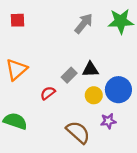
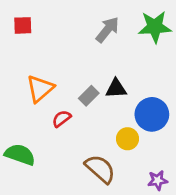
orange triangle: (16, 69) -> (40, 89), moved
yellow circle: (94, 95) -> (127, 139), moved
purple star: (108, 121) -> (158, 180), moved

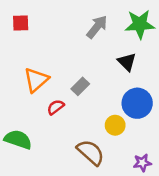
black triangle: (116, 89) -> (127, 62), moved, turned 48

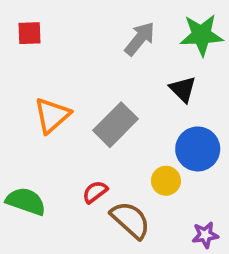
gray rectangle: (80, 86) -> (115, 125), size x1.6
red semicircle: (56, 107) -> (95, 192), moved

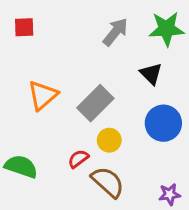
yellow circle: (166, 181) -> (109, 140), moved

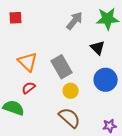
orange triangle: (43, 95) -> (28, 62), turned -35
gray rectangle: (95, 103) -> (62, 67), turned -75
red semicircle: (78, 159) -> (29, 88), moved

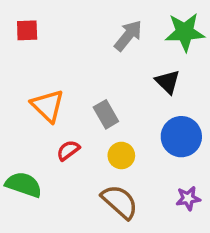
gray rectangle: (62, 67) -> (106, 114), size x0.7
red semicircle: (29, 88) -> (68, 150), moved
purple star: (110, 126) -> (188, 198), moved

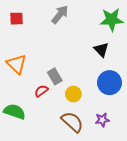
gray arrow: (128, 36) -> (60, 14), moved
orange triangle: (48, 106) -> (17, 64), moved
gray rectangle: (106, 114) -> (55, 76), moved
purple star: (188, 198) -> (102, 120), moved

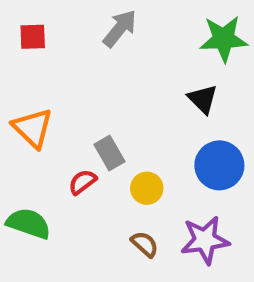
purple star: (102, 120) -> (205, 240), size x1.6
brown semicircle: (72, 122) -> (145, 244), size x0.6

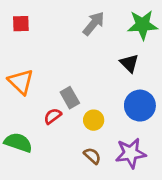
gray arrow: (120, 28) -> (94, 24), moved

